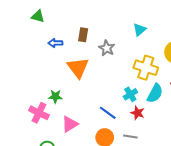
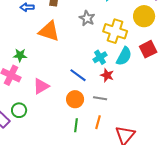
gray star: (107, 48) -> (87, 18), moved
orange triangle: (78, 68) -> (49, 31), turned -35
green star: (55, 96) -> (20, 55), moved

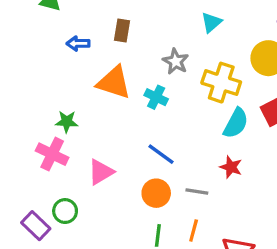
cyan cross: (100, 57) -> (156, 97), moved, turned -32
red star: (107, 75) -> (231, 167), moved

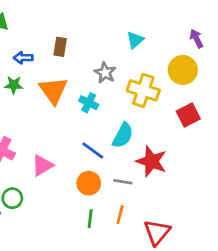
orange triangle: (114, 83) -> (53, 90), turned 36
green star: (67, 122) -> (14, 85), moved
cyan semicircle: (236, 123) -> (123, 135), moved
red star: (231, 167) -> (151, 161), size x1.6

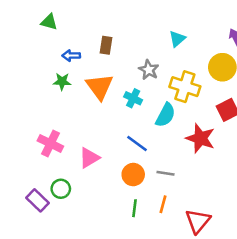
cyan semicircle: (123, 135) -> (165, 115), moved
red star: (151, 161) -> (200, 138), moved

